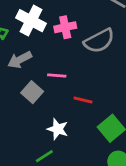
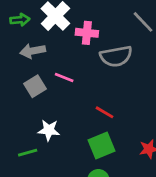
red line: (83, 100) -> (104, 112), moved
white star: (58, 129) -> (49, 130), turned -30

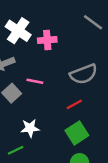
gray semicircle: (116, 56) -> (84, 74), moved
red line: (104, 112) -> (74, 104), turned -49

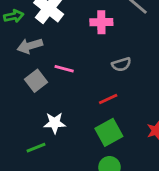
pink cross: (47, 40) -> (101, 22), moved
gray semicircle: (84, 74) -> (121, 64), size x0.6

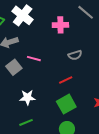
green line: (36, 148) -> (26, 122), moved

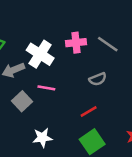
gray line: (86, 12) -> (108, 44), moved
white cross: (23, 15) -> (40, 54), moved

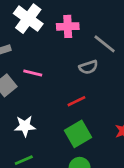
gray line: (108, 44) -> (105, 44), moved
white cross: (40, 54) -> (28, 19), moved

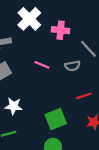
pink line: (33, 73) -> (42, 65), moved
red line: (76, 101) -> (84, 96), moved

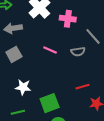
red line: (84, 96) -> (82, 87), moved
green square: (56, 119) -> (50, 103), moved

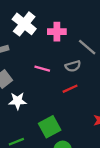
white star: (23, 87) -> (18, 101), moved
red line: (82, 87) -> (70, 89), moved

